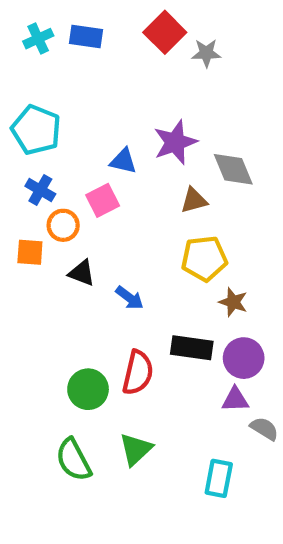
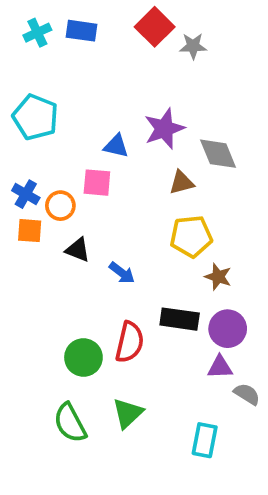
blue cross: (40, 190) -> (26, 194), moved
pink square: (103, 200) -> (97, 183), turned 32

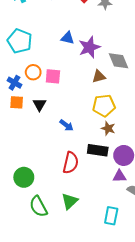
blue triangle: (116, 146) -> (68, 38), moved
orange circle: (60, 206) -> (33, 72), moved
black triangle: (78, 250) -> (39, 104), moved, turned 40
brown star: (218, 277) -> (108, 128), moved
green circle: (83, 357) -> (24, 177), moved

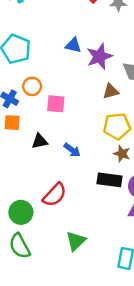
pink square: (53, 76) -> (56, 104), moved
black triangle: (39, 104) -> (40, 141), moved, turned 48
red semicircle: (71, 163) -> (55, 195), moved, turned 30
green semicircle: (38, 206) -> (20, 246), moved

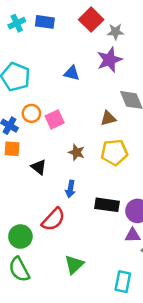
purple star: (99, 56) -> (109, 60), moved
pink square: (56, 104) -> (55, 119), moved, turned -30
black triangle: (40, 141) -> (39, 167), turned 49
blue arrow: (72, 150) -> (70, 189), moved, turned 63
brown star: (122, 154) -> (77, 152), moved

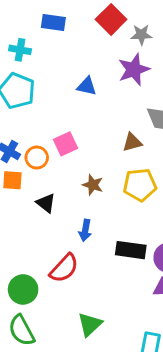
cyan cross: (17, 23) -> (20, 50), moved, turned 35
orange circle: (31, 113) -> (37, 158), moved

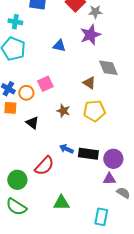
brown triangle: (132, 142) -> (89, 83), turned 48
blue arrow: (85, 230) -> (66, 149), moved, turned 104
green triangle: (90, 324) -> (61, 203), turned 42
green semicircle: (22, 330) -> (16, 207), turned -30

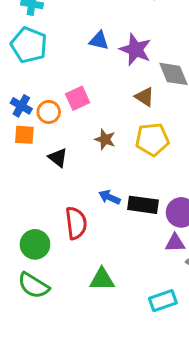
purple star: (90, 35) -> (135, 50), moved, turned -30
red semicircle: (44, 166) -> (76, 223), turned -50
cyan rectangle: (101, 217) -> (163, 301), turned 60

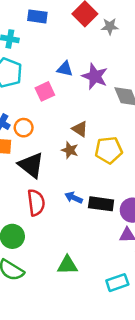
brown triangle: (145, 97) -> (80, 129), moved
pink square: (78, 98) -> (45, 91), moved
black triangle: (58, 158) -> (31, 165), size x1.6
red semicircle: (76, 223) -> (36, 203), moved

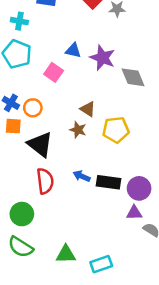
pink square: (45, 91) -> (54, 72), turned -30
green triangle: (67, 265) -> (66, 254), moved
cyan rectangle: (117, 283) -> (101, 264), moved

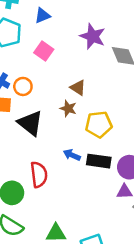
blue triangle: (73, 50) -> (43, 16), moved, turned -35
yellow pentagon: (116, 130) -> (99, 124), moved
red semicircle: (45, 181) -> (39, 175), moved

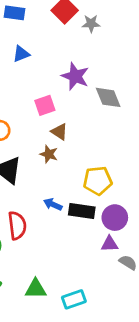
pink square: (44, 51) -> (45, 105), moved, turned 36
yellow pentagon: (99, 124) -> (98, 181), moved

